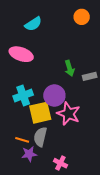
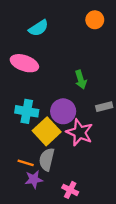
gray rectangle: (90, 76) -> (104, 107), moved
cyan cross: (23, 96) -> (27, 111), turned 30
yellow square: (40, 113) -> (47, 131), turned -30

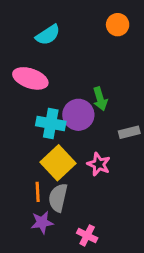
cyan cross: (27, 111) -> (51, 124), moved
purple circle: (63, 111) -> (78, 115), moved
pink star: (80, 132) -> (99, 164), size x0.7
orange line: (26, 163) -> (38, 192), moved, turned 70

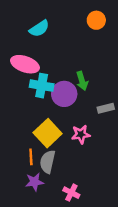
cyan cross: (51, 124) -> (42, 86), moved
pink star: (99, 164) -> (81, 134), turned -30

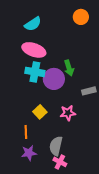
pink ellipse: (25, 64) -> (34, 50), moved
yellow square: (48, 133) -> (40, 112), size x0.6
gray semicircle: (48, 162) -> (56, 146), moved

